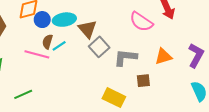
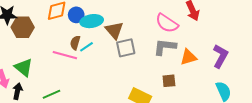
blue circle: (42, 20) -> (76, 15), moved
gray square: (99, 47) -> (126, 48), turned 30
gray L-shape: (125, 57) -> (165, 47), moved

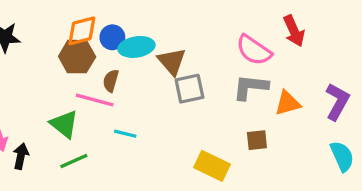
brown hexagon: (23, 27) -> (77, 57), moved
cyan line: (86, 47) -> (125, 134), moved, turned 48
green triangle: (24, 67) -> (64, 124), moved

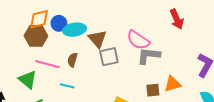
pink semicircle: (254, 50) -> (138, 40), moved
brown semicircle: (111, 81) -> (72, 60), moved
orange triangle: (288, 103) -> (173, 84), moved

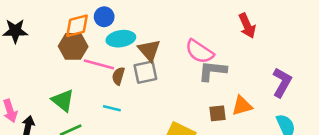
blue circle: (59, 23) -> (104, 17), moved
gray square: (109, 57) -> (145, 72), moved
pink line: (47, 64) -> (99, 64), moved

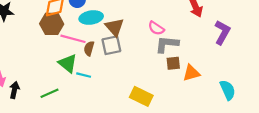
pink semicircle: (199, 52) -> (156, 28), size x0.7
purple L-shape: (282, 82) -> (222, 32), moved
green triangle: (63, 100) -> (68, 63), moved
brown square: (218, 113) -> (173, 63), moved

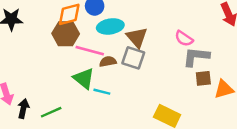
gray square: (111, 45) -> (133, 58), turned 30
brown semicircle: (89, 48) -> (108, 61), turned 64
green line: (50, 93) -> (51, 112), moved

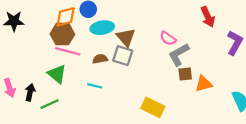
pink line: (90, 51) -> (68, 51), moved
gray L-shape: (196, 57) -> (179, 55), turned -35
green triangle: (84, 78) -> (57, 74), moved
black arrow: (23, 109) -> (30, 92), moved

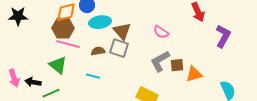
gray L-shape: (179, 55) -> (160, 61), moved
black arrow: (30, 92) -> (33, 82), turned -91

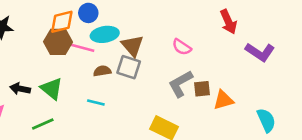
purple L-shape: (223, 36) -> (260, 52), turned 95
pink line: (68, 44) -> (79, 47), moved
black arrow: (33, 82) -> (20, 89), moved

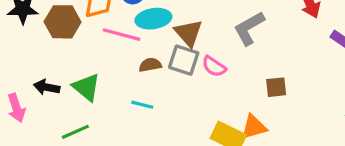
brown hexagon: (58, 42) -> (63, 22), moved
pink semicircle: (182, 47) -> (214, 66), moved
gray L-shape: (180, 84) -> (249, 28), moved
orange triangle: (223, 100) -> (254, 127), moved

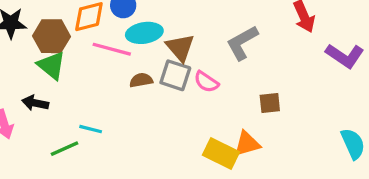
green triangle: (86, 87) -> (51, 66), moved
cyan line: (142, 105) -> (91, 129), moved

